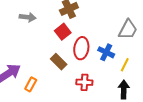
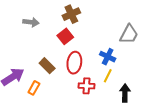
red ellipse: (81, 48) -> (74, 63), moved
brown rectangle: (59, 62) -> (47, 66), moved
yellow line: (125, 65) -> (108, 76), moved

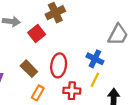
red square: (65, 36) -> (37, 34), moved
orange rectangle: (34, 88) -> (38, 93), moved

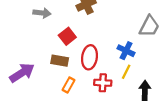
red square: (37, 34) -> (67, 36), moved
brown rectangle: (29, 69) -> (60, 61), turned -35

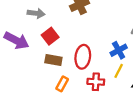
red square: (67, 36) -> (50, 36), moved
blue cross: (126, 51) -> (119, 50), turned 35
purple arrow: (22, 73) -> (16, 40), moved, turned 60

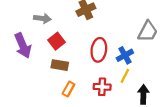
purple arrow: (16, 40) -> (23, 46), turned 40
red ellipse: (83, 57) -> (99, 50), moved

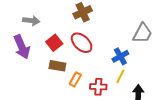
gray arrow: (42, 18) -> (31, 21), moved
red ellipse: (99, 50) -> (82, 43), moved, turned -55
orange rectangle: (68, 89) -> (75, 79), moved

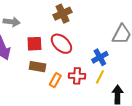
red square: (54, 43) -> (34, 44), turned 35
red cross: (98, 87) -> (77, 76), moved

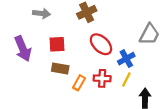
gray arrow: (12, 22) -> (42, 13), moved
red ellipse: (61, 44) -> (101, 44), moved

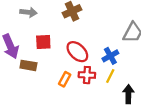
red ellipse: (101, 44) -> (77, 52), moved
brown rectangle: (60, 68) -> (28, 65), moved

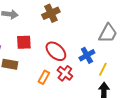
red cross: (87, 75) -> (65, 73), turned 35
yellow line: (110, 76) -> (103, 69), moved

